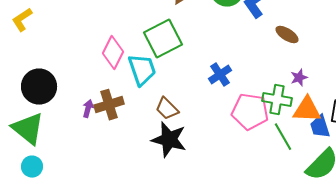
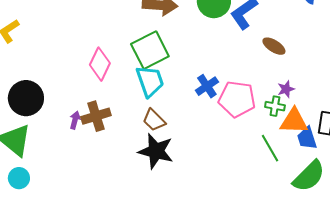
cyan trapezoid: (142, 70) -> (150, 81), moved
green cross: (277, 100) -> (275, 106), moved, size x0.7
pink pentagon: (250, 112) -> (237, 99), moved

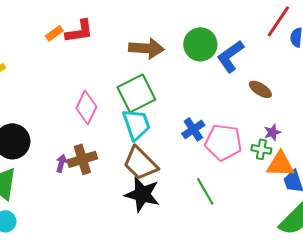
brown trapezoid: (154, 120) -> (140, 163), size x1.5
green line: (270, 148) -> (205, 191), moved

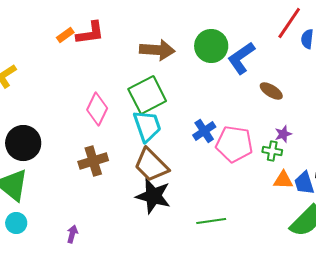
purple arrow: (61, 163) -> (72, 234), moved
orange triangle: (280, 164) -> (283, 180), moved, size x0.7
green line: (205, 191) -> (211, 221), moved, turned -68

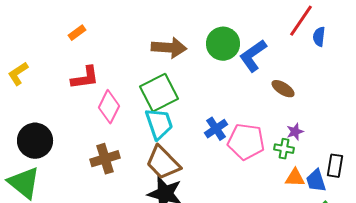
red L-shape: (90, 33) -> (85, 78), moved

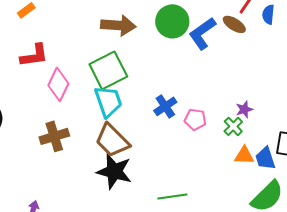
brown ellipse: (283, 89) -> (234, 24), moved
pink pentagon: (246, 142) -> (195, 119), size x0.6
green cross: (284, 149) -> (233, 126), turned 36

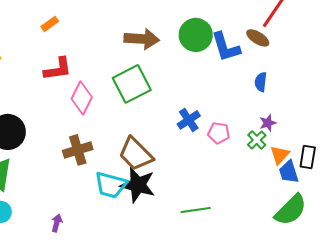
blue semicircle: (268, 14) -> (261, 82), moved
blue L-shape: (202, 33) -> (226, 47), turned -72
cyan trapezoid: (108, 101) -> (111, 185), moved, turned 124
orange triangle: (244, 155) -> (280, 155), moved, turned -50

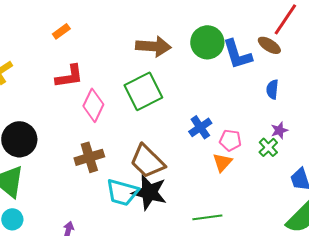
orange triangle: (280, 155) -> (222, 162), moved

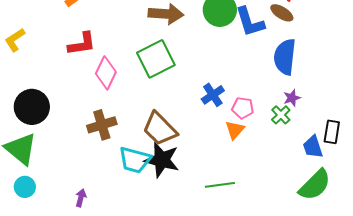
blue semicircle: (272, 89) -> (285, 57), size x1.8

